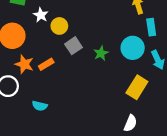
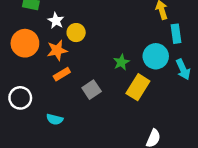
gray square: (74, 46) -> (92, 90), moved
orange star: (24, 64) -> (57, 50), moved, turned -30
yellow rectangle: (137, 87) -> (138, 87), moved

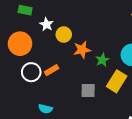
orange star: (57, 50) -> (82, 50), moved
gray square: (92, 90) -> (88, 90), moved, turned 35
white circle: (20, 98) -> (31, 72), moved

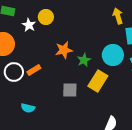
yellow circle: (64, 35) -> (46, 17), moved

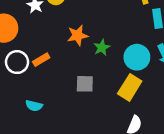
cyan circle: (113, 55) -> (137, 57), moved
yellow rectangle: (98, 81) -> (130, 87), moved

